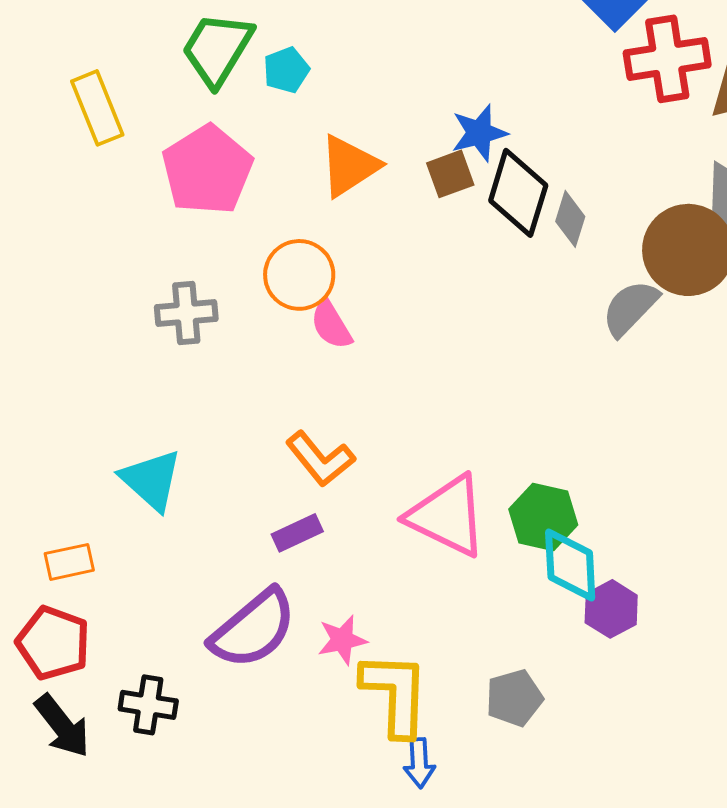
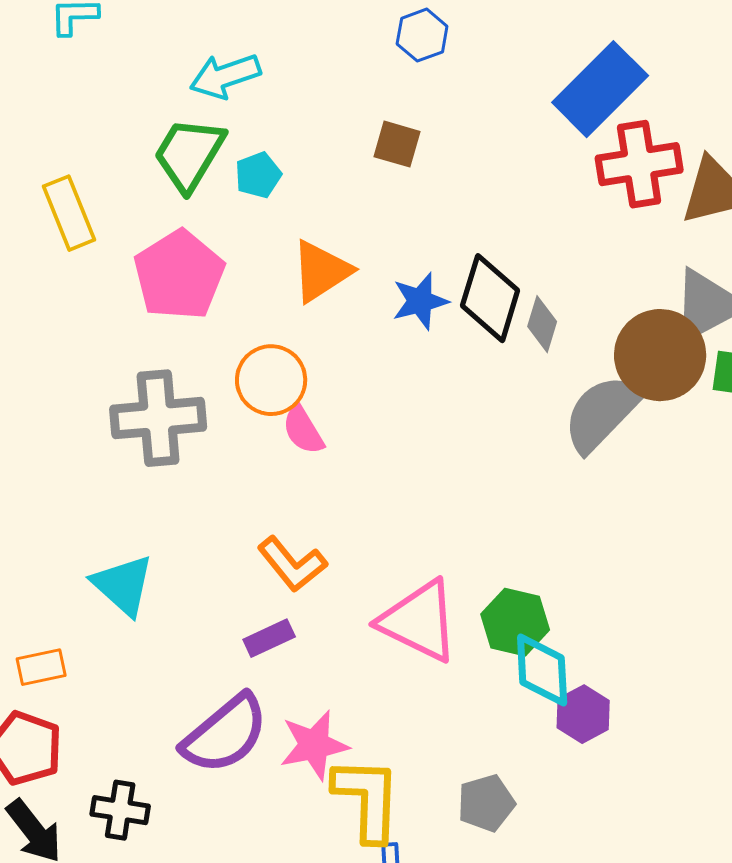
blue star: (479, 133) -> (420, 301), moved
brown square: (450, 174) -> (397, 144), moved, turned 36
gray semicircle: (630, 308) -> (602, 413), size x1.4
gray cross: (186, 313) -> (158, 418), size x1.5
pink star: (342, 640) -> (314, 745), size x1.4

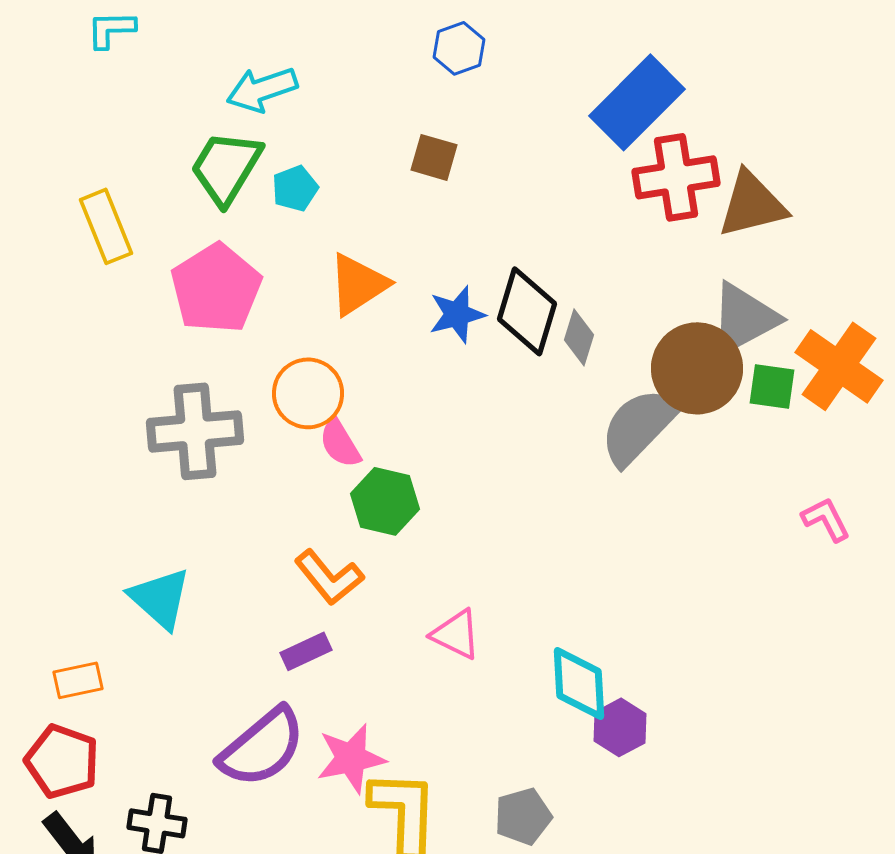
pink triangle: (419, 621) -> (456, 634), size x0.6
green hexagon: (515, 622) -> (385, 501), moved

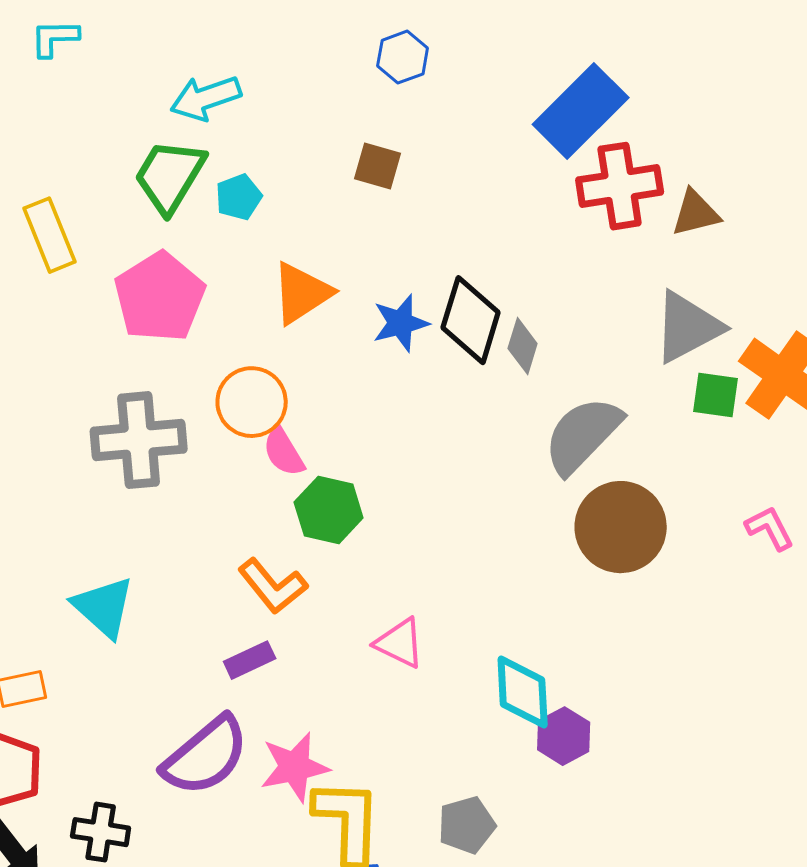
brown triangle: (752, 204) -> (696, 213), size x0.7
brown circle: (697, 368) -> (621, 527), moved

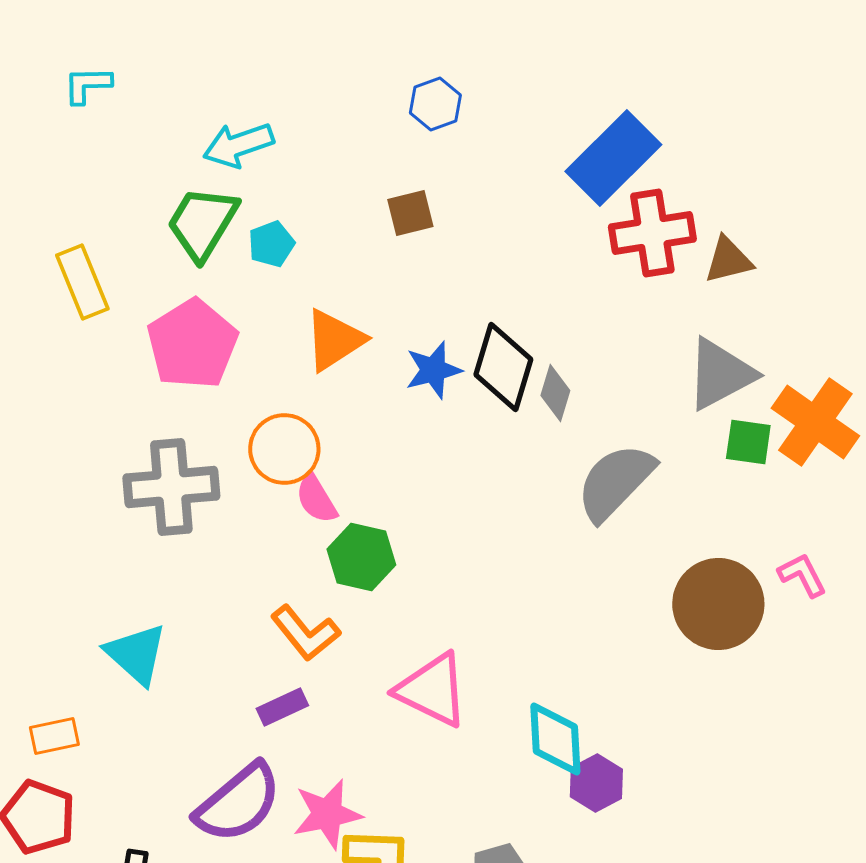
brown square: (378, 166) -> (410, 213), turned -30
brown circle: (621, 527) -> (718, 604), moved
pink triangle: (400, 643) -> (432, 690), size x1.5

